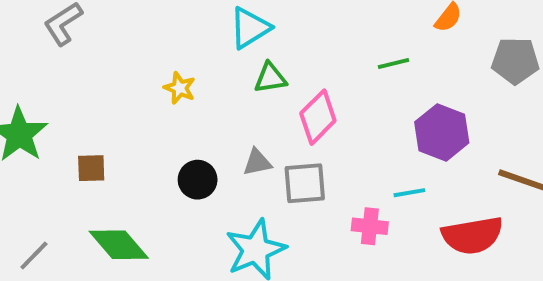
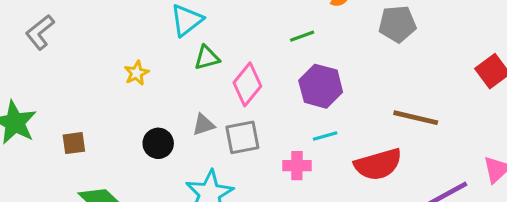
yellow star: (180, 88) -> (137, 73), turned 30
purple hexagon: (442, 132) -> (321, 86), moved

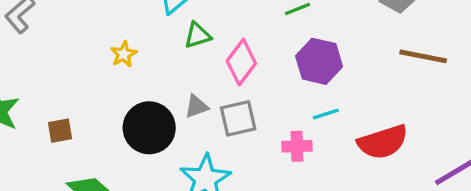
brown line: (416, 118) -> (423, 56), moved
black circle: (158, 143) -> (149, 128), size x1.6

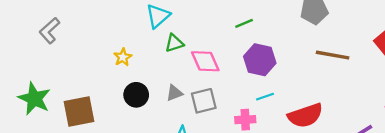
pink diamond: (241, 62) -> (205, 61), turned -60
black circle: (149, 128) -> (136, 95), moved, size x0.7
brown square: (60, 131) -> (79, 112), size x1.8

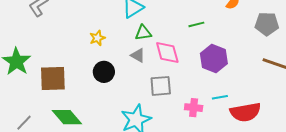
green line: (244, 23) -> (196, 24), moved
gray triangle: (174, 93) -> (138, 55), moved, turned 42
cyan line: (265, 97) -> (220, 97), moved

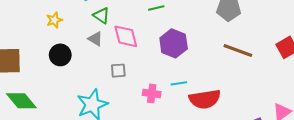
green triangle: (143, 33) -> (101, 16), turned 42
gray square: (161, 86) -> (118, 71), size x0.7

